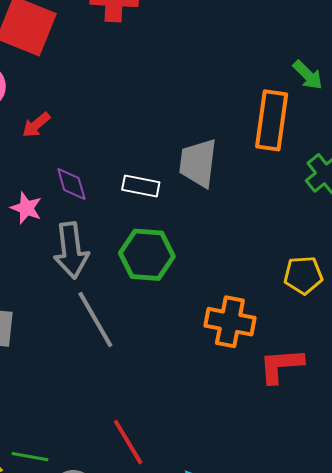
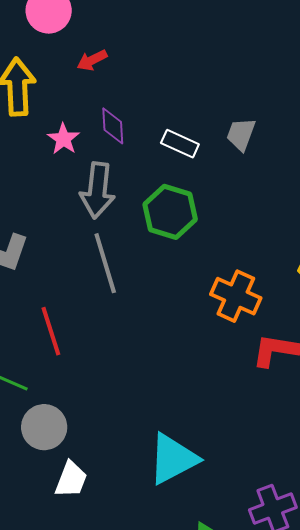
gray trapezoid: (198, 163) -> (241, 134), size x0.7
red line: (128, 442) -> (51, 331), moved

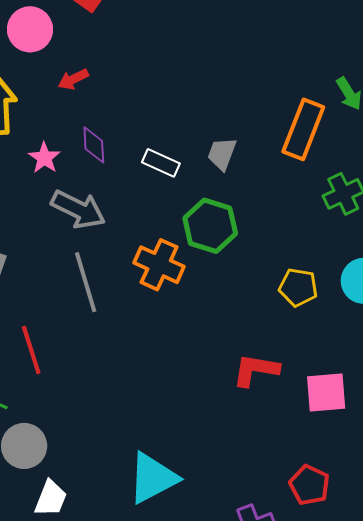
gray arrow: (97, 190) -> (78, 209), turned -70
green hexagon: (170, 212) -> (210, 226), moved
orange cross: (236, 296) -> (159, 265), moved

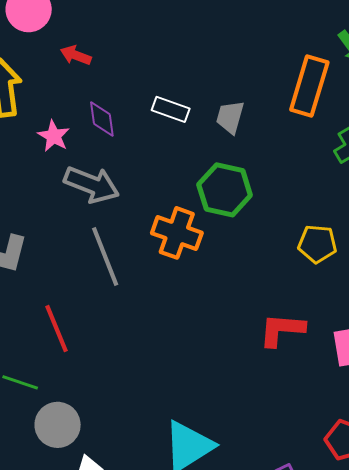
red arrow: (73, 79) -> (76, 55), turned 52
white rectangle: (161, 163) -> (171, 109), moved

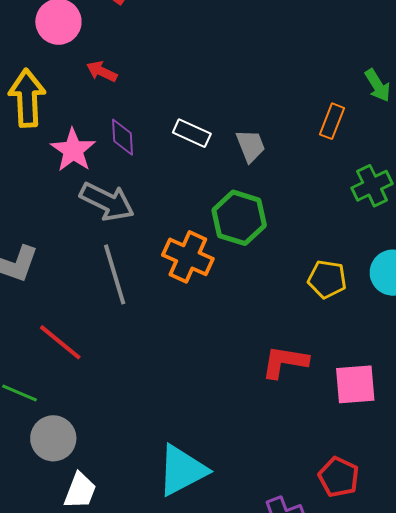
orange rectangle: (309, 86) -> (332, 121), size x0.6
gray trapezoid: (230, 117) -> (251, 146), turned 138
pink star: (54, 136) -> (73, 150), size x1.4
red line: (57, 329) -> (60, 342), turned -33

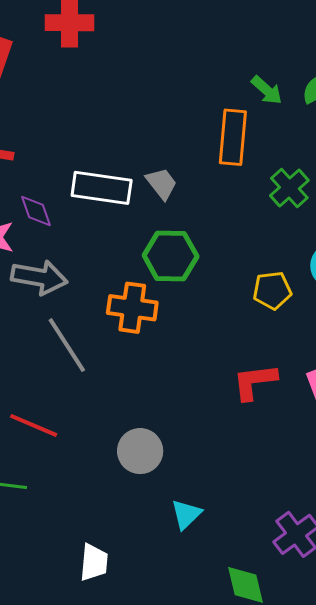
orange rectangle: (332, 121) -> (233, 137), size x1.6
white rectangle: (192, 133) -> (102, 188), size x1.6
gray circle: (53, 438) -> (140, 451), moved
cyan triangle: (182, 470) -> (186, 514), size x0.6

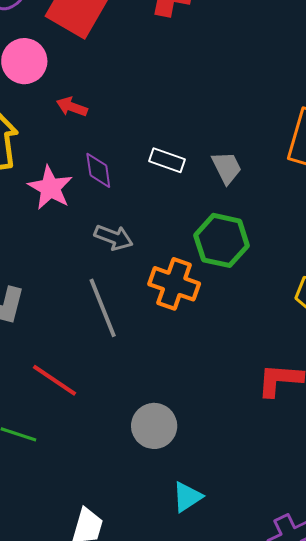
white rectangle: (102, 188) -> (167, 160), size x0.6
gray arrow: (39, 277) -> (114, 237), moved, size x0.7

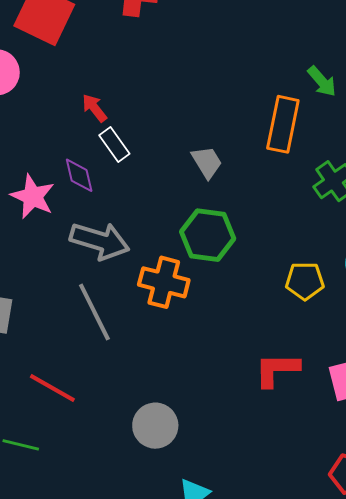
red arrow: (72, 107) -> (94, 108), moved, turned 36
white rectangle: (167, 160) -> (114, 144), moved, turned 40
gray arrow: (114, 237) -> (100, 241), size x1.5

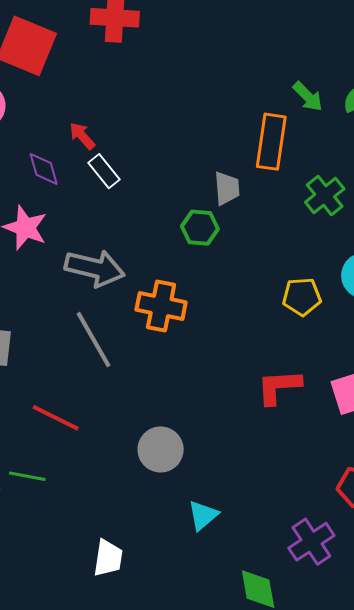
gray trapezoid: (207, 162) -> (227, 188), moved, turned 30
purple diamond: (79, 175) -> (44, 169), moved
green hexagon: (208, 235) -> (200, 228), moved, size x0.7

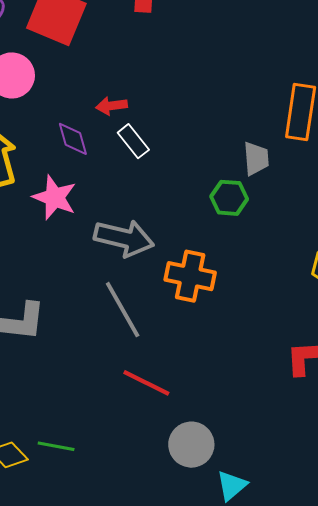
red arrow: (82, 136) -> (112, 106), turned -56
red line: (56, 418) -> (146, 383), moved
gray circle: (161, 449) -> (191, 445), moved

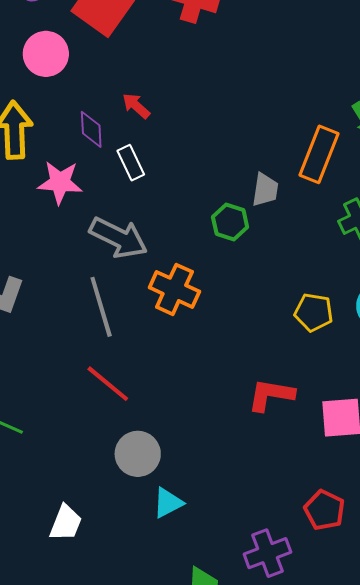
red arrow: (112, 106) -> (136, 106), turned 36
white rectangle: (133, 141) -> (131, 163), moved
pink star: (55, 198) -> (60, 182), turned -30

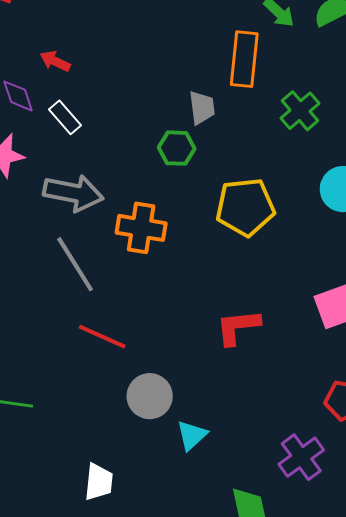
yellow pentagon: (314, 312) -> (245, 207), moved, size x1.5
red L-shape: (271, 395) -> (238, 327), moved

